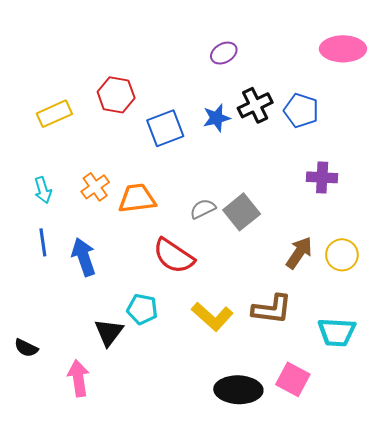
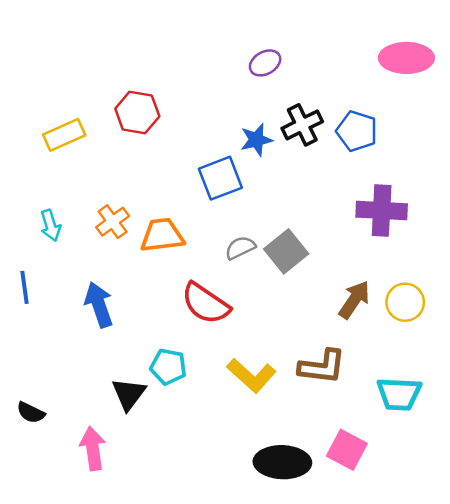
blue square: (165, 128) -> (220, 178), moved
purple cross: (322, 177) -> (382, 210), size x1.4
blue line: (43, 242) -> (25, 287), moved

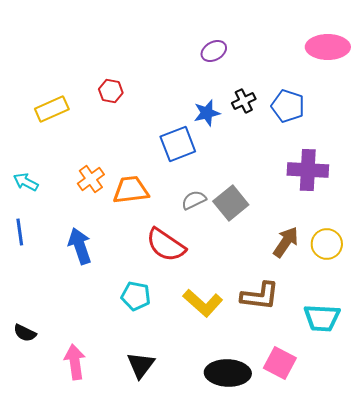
red hexagon: (137, 113) -> (111, 91), size x0.7
black cross: (302, 125) -> (244, 101), size x0.7
cyan arrow: (51, 225) -> (26, 182), moved, turned 135
black triangle: (129, 394) -> (141, 365), moved

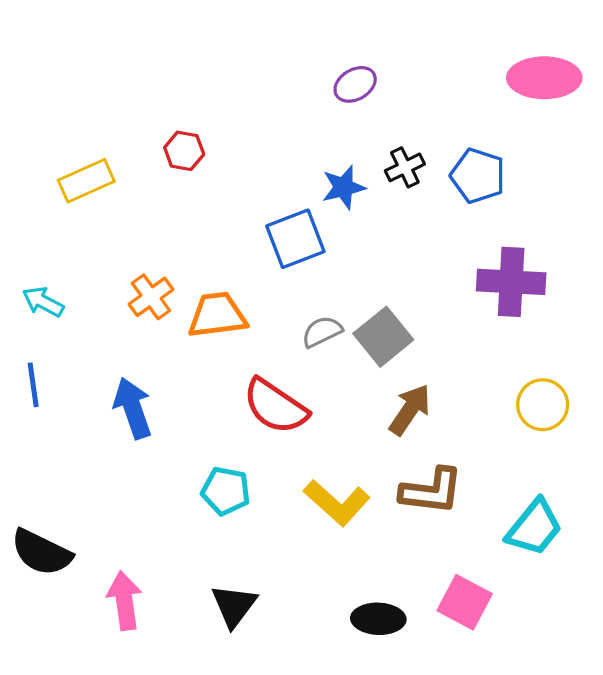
brown arrow: (286, 242) -> (410, 410), moved
cyan trapezoid: (322, 318) -> (534, 528), turned -54
black semicircle: (25, 333) -> (41, 552), size x1.6
black ellipse: (228, 373) -> (378, 619), size x0.7

